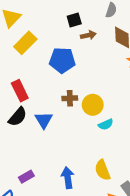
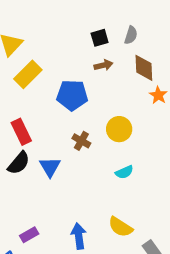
black square: (74, 20) -> (100, 38), moved
brown cross: (70, 98) -> (81, 141), turned 32
yellow circle: (93, 105) -> (119, 129), moved
yellow semicircle: (102, 170) -> (120, 227), turned -36

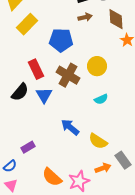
red rectangle: (21, 132) -> (36, 69), moved
brown cross: (81, 141) -> (68, 75), size x1.6
blue arrow: (79, 236) -> (70, 127), moved, turned -42

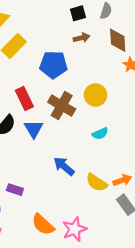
purple rectangle: (28, 147) -> (15, 190), turned 48
orange arrow: (103, 168) -> (122, 180), moved

